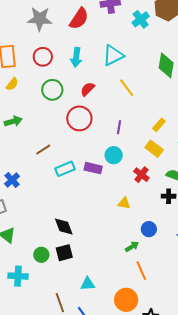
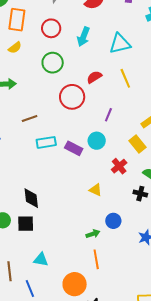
red semicircle: (88, 89) -> (94, 77), moved

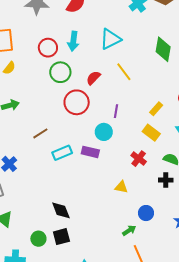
red circle: (51, 28) -> (48, 48), moved
green circle: (53, 63) -> (60, 72), moved
cyan circle: (97, 141) -> (104, 132), moved

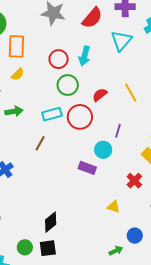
cyan triangle: (110, 39) -> (121, 41), moved, turned -30
brown line: (40, 133) -> (40, 143), turned -35
cyan rectangle: (62, 153) -> (52, 114), moved
black diamond: (61, 210) -> (51, 222), turned 65

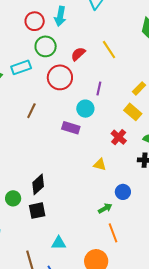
cyan rectangle: (52, 114) -> (21, 67), moved
brown line: (40, 143) -> (31, 111), moved
green circle: (25, 247) -> (13, 198), moved

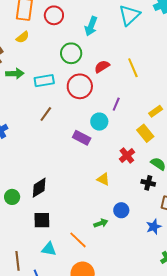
red circle: (35, 21) -> (54, 15), moved
cyan rectangle: (21, 67) -> (44, 81), moved
black square: (37, 211) -> (42, 220), moved
orange line: (113, 233) -> (78, 240), moved, turned -36

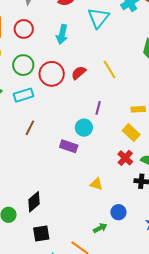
green circle: (71, 53) -> (23, 65), moved
red circle: (80, 86) -> (52, 74), moved
yellow rectangle: (156, 111) -> (138, 109), turned 40
red cross: (127, 156) -> (125, 158), moved

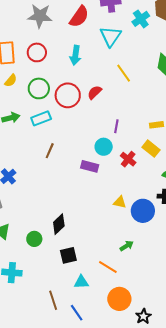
yellow line: (110, 69) -> (124, 73), moved
red cross: (125, 158) -> (128, 159), moved
blue circle: (118, 212) -> (143, 211), moved, size x1.5

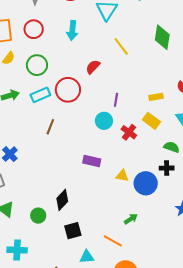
red circle: (68, 95) -> (68, 90), moved
purple rectangle: (90, 166) -> (92, 161), moved

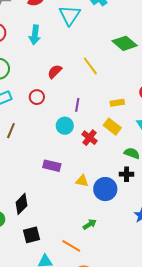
green diamond: (162, 37) -> (125, 43), turned -60
yellow line: (121, 46) -> (90, 66), moved
red circle: (68, 90) -> (37, 97), moved, size x0.6

